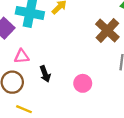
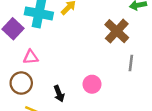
black arrow: (45, 74) -> (59, 94), moved

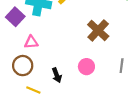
brown cross: (117, 31) -> (98, 30), moved
gray line: (131, 63) -> (122, 66), moved

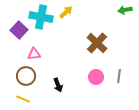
pink circle: (86, 67) -> (96, 77), moved
yellow line: (33, 90) -> (23, 99), moved

